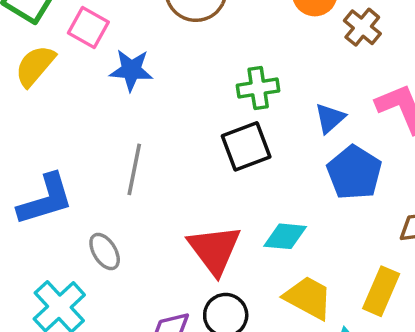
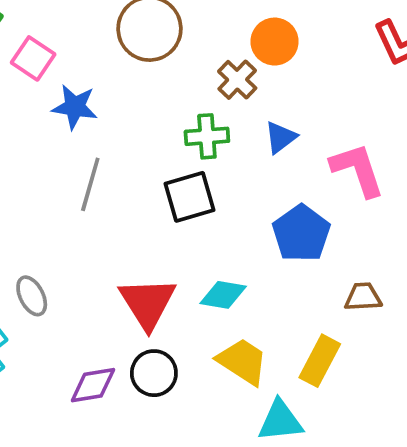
brown cross: (362, 27) -> (237, 80), moved
blue triangle: (330, 118) -> (281, 137), moved
gray line: (134, 169) -> (90, 184), moved

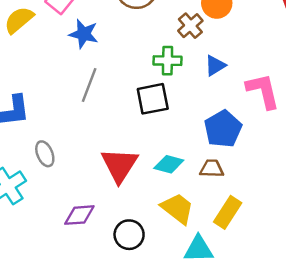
brown trapezoid: (363, 297) -> (212, 169), moved
black circle: (154, 373) -> (129, 235), moved

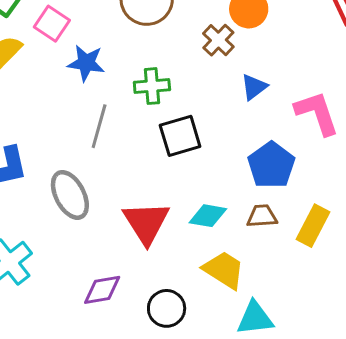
green cross: (168, 61) -> (152, 86), moved
gray ellipse: (45, 154) -> (70, 195), moved, size x1.5
yellow rectangle: (228, 212) -> (313, 226), moved

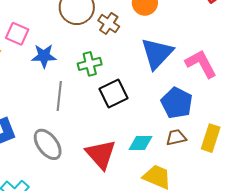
brown cross: (218, 40) -> (109, 23), moved
blue triangle: (254, 87) -> (157, 53), size x1.8

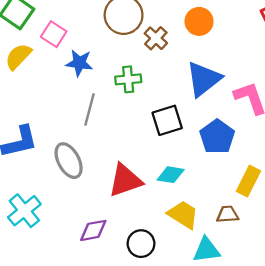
black square: (114, 94) -> (167, 120), moved
brown trapezoid: (176, 137) -> (227, 214), moved
red triangle: (101, 154) -> (125, 180), turned 44

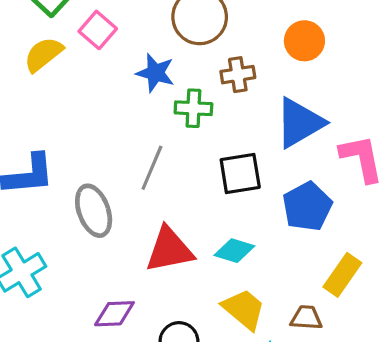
brown cross: (156, 38) -> (238, 75), moved, turned 30
blue star: (79, 63) -> (155, 73), moved
gray line: (89, 109) -> (152, 168), moved

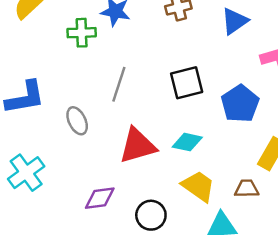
green cross: (193, 108) -> (82, 33), moved
blue triangle: (300, 123) -> (235, 21), moved, size x0.7
gray ellipse: (94, 211) -> (77, 121), size x0.7

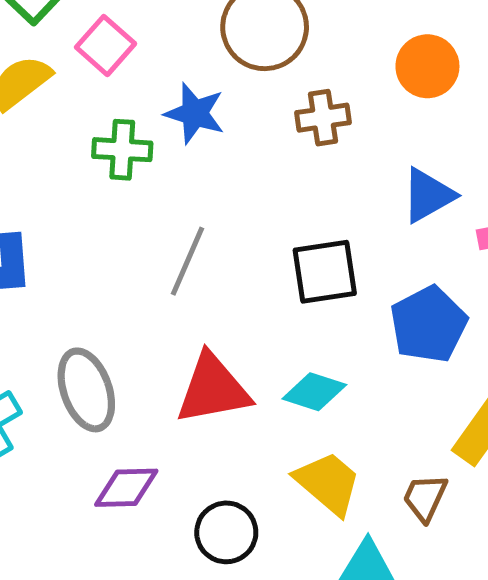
blue triangle: (235, 21) -> (428, 195), moved
gray ellipse: (77, 121) -> (86, 390), moved, size x1.4
brown trapezoid: (247, 189) -> (425, 498), turned -70

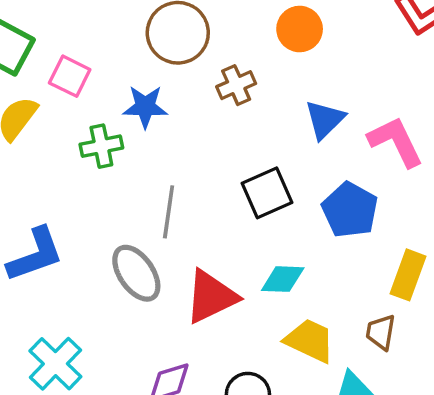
gray ellipse: (86, 390) -> (136, 273), moved

